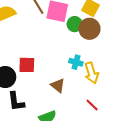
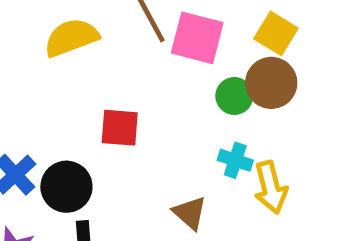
green circle: (75, 24) -> (234, 96), moved
red square: (27, 65) -> (120, 128), moved

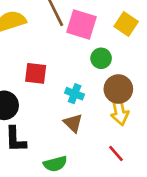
brown circle: (271, 83) -> (118, 89), moved
cyan cross: (235, 160) -> (75, 94), moved

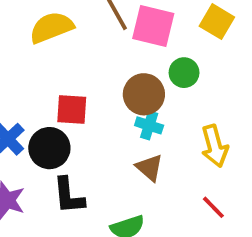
red square: (36, 73) -> (72, 110), moved
brown circle: (118, 89) -> (144, 94), moved

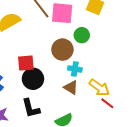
cyan cross: (149, 125) -> (75, 69), moved
yellow arrow: (215, 146) -> (99, 88), moved, turned -30
black circle: (49, 148) -> (33, 79), moved

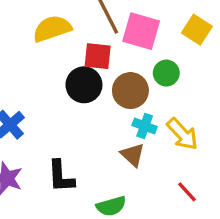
red square: (26, 63) -> (98, 56), moved
black circle: (33, 79) -> (84, 85), moved
yellow arrow: (99, 88) -> (182, 134), moved

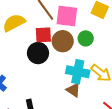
brown circle: (130, 91) -> (63, 41), moved
cyan cross: (145, 126) -> (78, 72), size x1.6

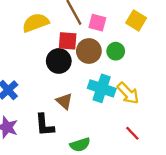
pink square: (67, 16) -> (97, 23), size x0.7
brown triangle: (73, 90) -> (64, 101), moved

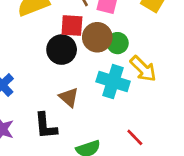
green circle: (116, 51) -> (118, 43), moved
yellow arrow: (128, 93) -> (143, 69), moved
red line: (132, 133) -> (135, 137), moved

